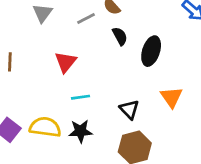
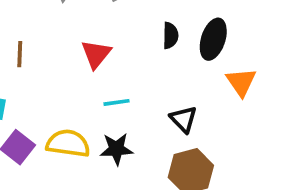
black semicircle: (120, 36) -> (170, 35), moved, turned 30
orange triangle: (171, 97) -> (241, 82), moved

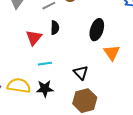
black semicircle: (170, 35) -> (55, 28), moved

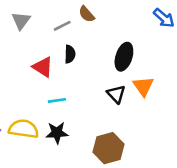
red triangle: (34, 38) -> (43, 67), turned -36
black triangle: (81, 73) -> (116, 94), moved

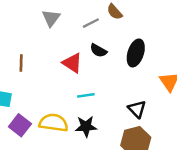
black semicircle: (70, 54) -> (98, 50), turned 119
black ellipse: (124, 57) -> (136, 53), moved
black triangle: (116, 94) -> (137, 109), moved

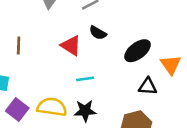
black ellipse: (136, 53) -> (138, 51), moved, turned 35
black triangle: (137, 109) -> (148, 86), moved, turned -42

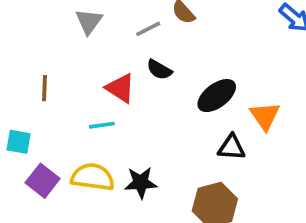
cyan line: (85, 79) -> (102, 125), moved

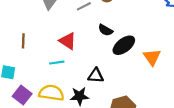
black semicircle: (159, 70) -> (105, 30), moved
black triangle: (232, 147) -> (96, 76), moved

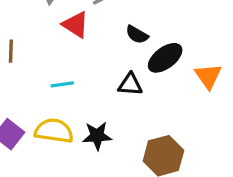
red triangle: (68, 41) -> (76, 25), moved
black triangle: (96, 76) -> (130, 84), moved

